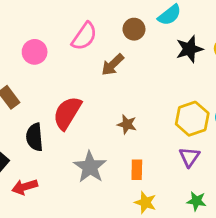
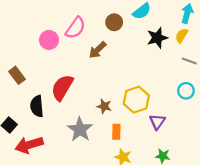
pink circle: (35, 52) -> (49, 40), moved
yellow hexagon: (192, 119) -> (136, 100), moved
brown star: (127, 124) -> (104, 106), moved
red arrow: (25, 187) -> (29, 145), size x1.4

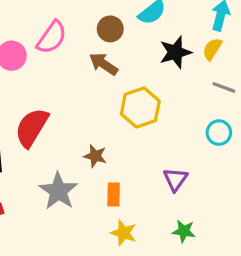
brown arrow: (98, 50) -> (104, 64), moved, turned 78
yellow hexagon: (136, 100) -> (140, 107), moved

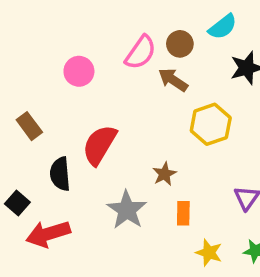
pink semicircle: (52, 37) -> (141, 52), moved
brown star: (95, 156) -> (164, 174), turned 30
yellow star: (124, 233) -> (209, 253), moved

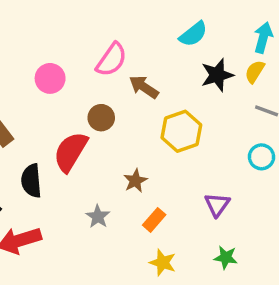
brown circle: (180, 44) -> (101, 118), moved
gray star: (127, 210) -> (98, 217), size x0.6
orange rectangle: (183, 213) -> (154, 220), turned 40
yellow star: (209, 253) -> (163, 263), moved

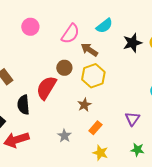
cyan semicircle: (193, 34) -> (104, 26), moved
pink circle: (50, 78) -> (30, 27), moved
yellow hexagon: (181, 131) -> (93, 76), moved
gray star: (98, 217) -> (64, 136), moved

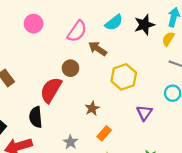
black star: (132, 43) -> (144, 25), moved
yellow hexagon: (93, 76) -> (124, 77), moved
black semicircle: (23, 105) -> (36, 117), moved
purple triangle: (132, 119) -> (144, 113), moved

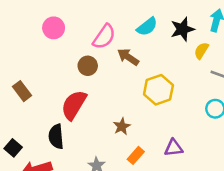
yellow semicircle: (168, 39) -> (201, 51), moved
brown circle: (70, 68) -> (88, 66), moved
purple triangle: (144, 113) -> (174, 148), moved, turned 49

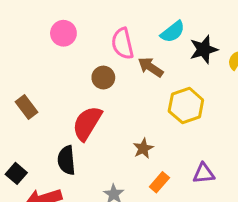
black star: (182, 29) -> (204, 49), moved
pink semicircle: (104, 37) -> (123, 44), turned 132

